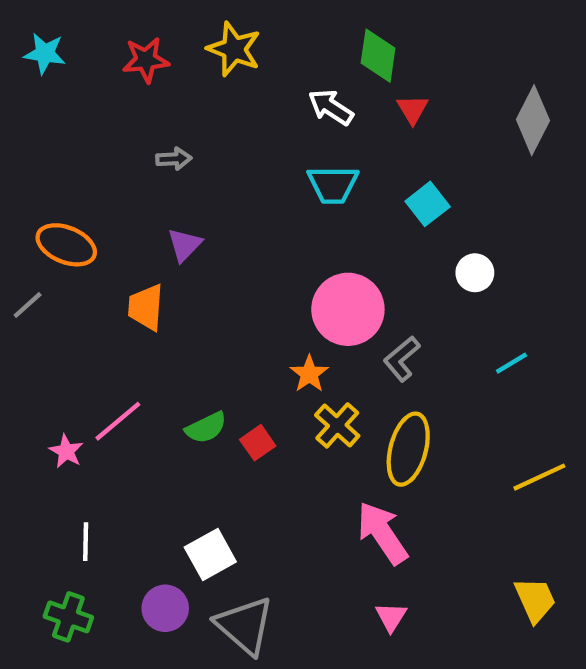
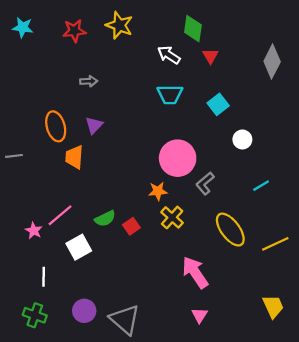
orange ellipse: (66, 245) -> (56, 126), moved, turned 52
gray line: (28, 305) -> (14, 156), turned 35
orange star: (309, 374) -> (158, 191), turned 30
yellow ellipse: (408, 449) -> (230, 230), moved, turned -52
white square: (210, 555) -> (79, 247), moved

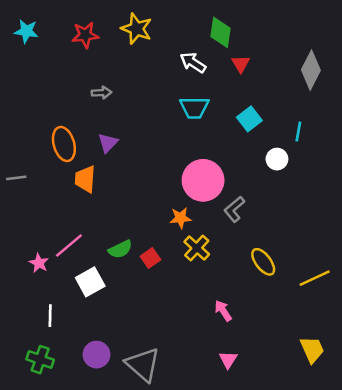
cyan line: (261, 186) -> (298, 131), moved, turned -49
yellow ellipse: (230, 230) -> (263, 262), size x0.7
pink arrow: (195, 272) -> (223, 311), size x0.6

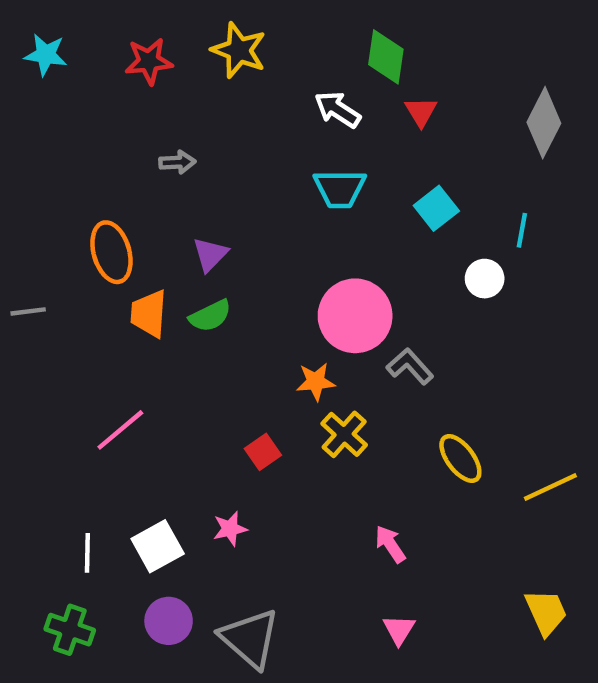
purple triangle: (108, 143) -> (210, 254), moved
gray L-shape: (234, 209) -> (410, 366), turned 88
green semicircle: (120, 249) -> (210, 316), moved
pink star: (39, 263) -> (230, 529), moved, turned 30
white square: (90, 282) -> (158, 546), moved

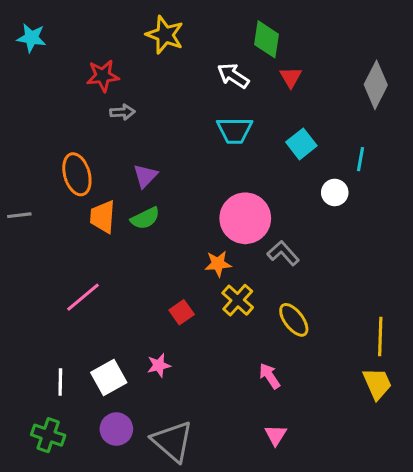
red star: (149, 61) -> (103, 76), moved
yellow ellipse: (460, 458) -> (294, 320), moved
yellow line: (550, 487) -> (380, 337), turned -63
yellow trapezoid: (546, 612) -> (377, 384), moved

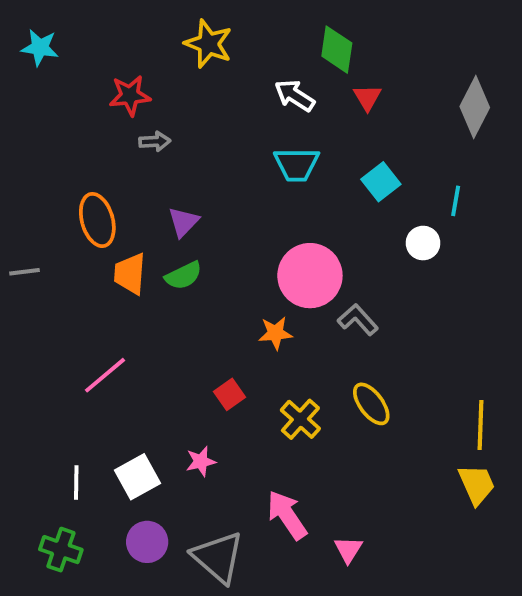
yellow cross: (238, 300) -> (300, 419), moved
pink arrow: (270, 376) -> (287, 515), moved, size x1.5

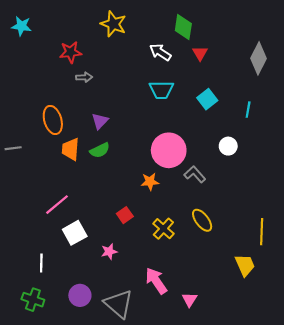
white circle: (423, 243) -> (228, 146), moved
white square: (138, 477) -> (75, 233), moved
yellow trapezoid: (477, 484) -> (245, 265), moved

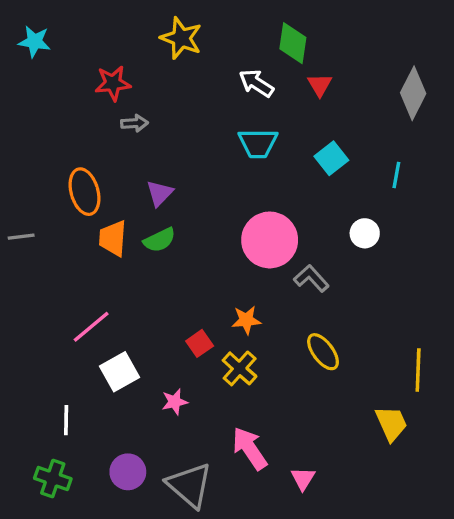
orange star: (150, 182) -> (246, 320), moved
yellow cross: (163, 229) -> (240, 368), moved

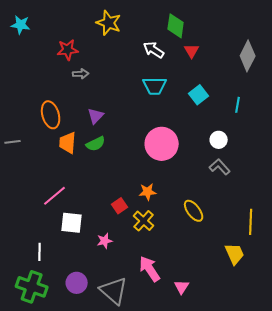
gray L-shape: (311, 278) -> (220, 167), moved
white square: (120, 372) -> (72, 223), turned 35
green cross: (53, 479) -> (32, 287), size x1.4

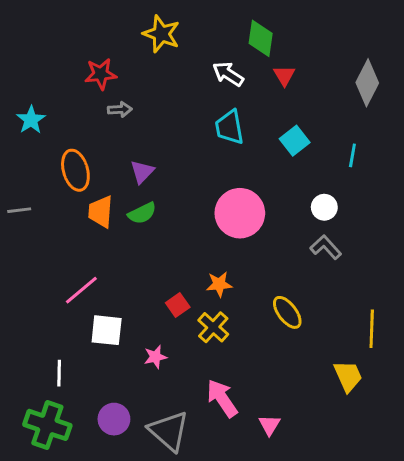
cyan star: (21, 25) -> (31, 120), moved, turned 30
cyan trapezoid: (155, 86) -> (229, 127), turned 80

